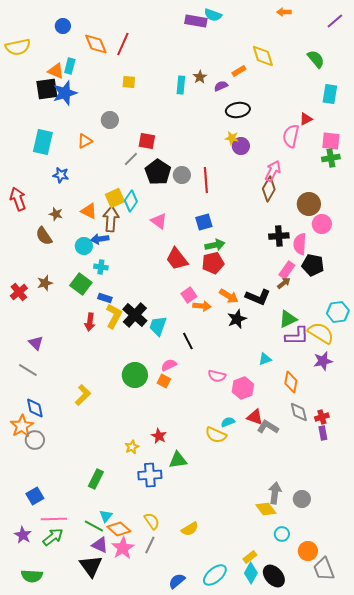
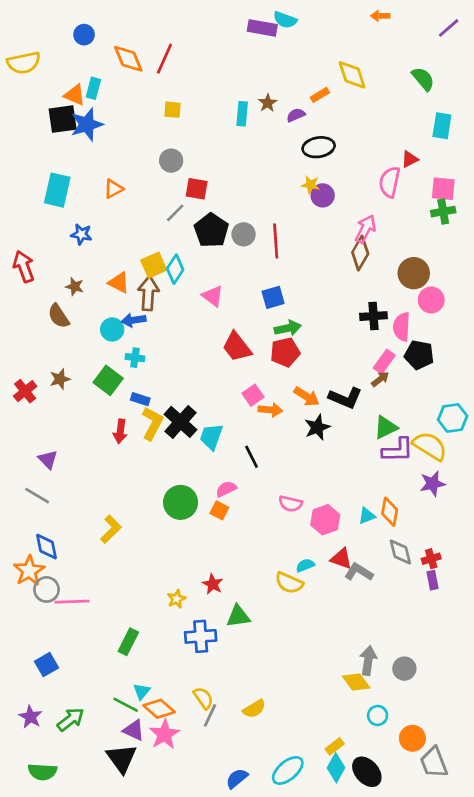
gray circle: (110, 120) -> (171, 161), moved
cyan triangle: (265, 359) -> (367, 516), moved
pink line: (54, 519) -> (72, 602), moved
gray line: (150, 545) -> (210, 715), moved

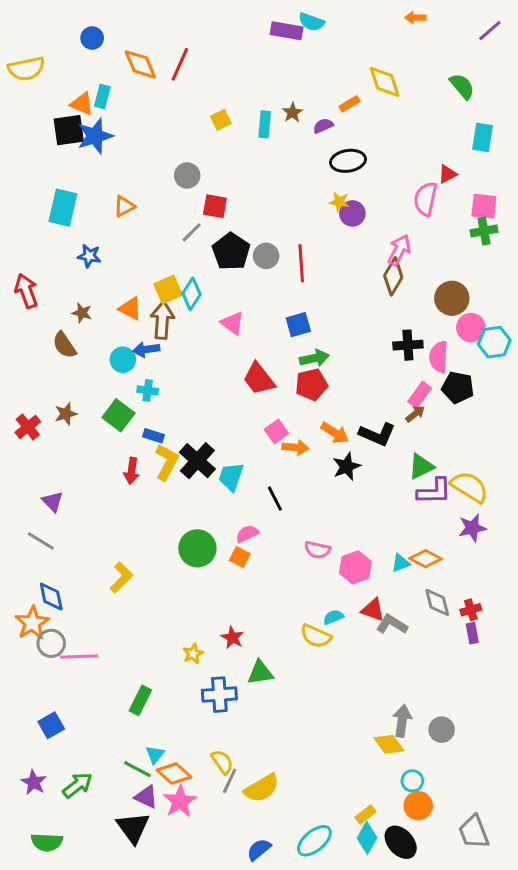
yellow square: (172, 110) -> (221, 120), moved, turned -30
cyan hexagon: (453, 418) -> (494, 342), moved
orange diamond: (390, 512) -> (426, 559), turned -72
yellow semicircle: (254, 709) -> (262, 788), moved, size x1.4
orange circle: (412, 738) -> (418, 806), moved

